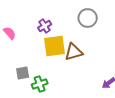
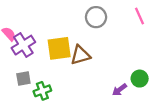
purple cross: (45, 26) -> (23, 45), moved, size x1.5

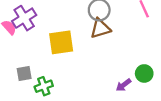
purple cross: (23, 45) -> (24, 18), moved
brown triangle: (80, 55) -> (100, 28), moved

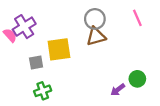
gray square: (24, 73) -> (36, 63), moved

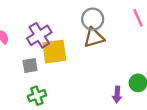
purple cross: (24, 27) -> (39, 35), moved
purple arrow: (118, 90) -> (117, 95), turned -48

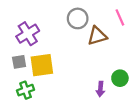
brown triangle: (94, 38) -> (97, 36), moved
yellow square: (54, 52) -> (42, 65), moved

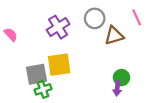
purple cross: (28, 34) -> (58, 27), moved
gray square: (19, 62) -> (37, 74), moved, size x1.5
green circle: (120, 78) -> (122, 78), moved

